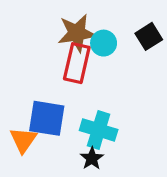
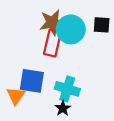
black square: (149, 36) -> (102, 25), turned 36
cyan circle: (104, 43) -> (71, 29), size x1.6

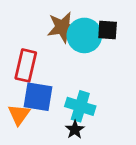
black square: (102, 25) -> (108, 30), moved
red rectangle: (52, 43) -> (26, 65), moved

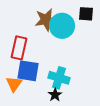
black square: (108, 30) -> (86, 14), moved

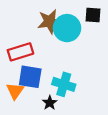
red rectangle: (19, 48) -> (20, 52), turned 60
black star: (55, 95) -> (50, 103), moved

